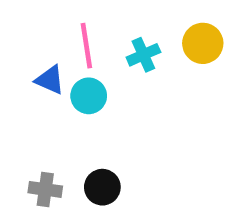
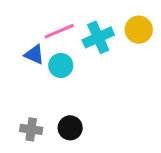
pink line: (86, 46) -> (59, 31), turned 76
cyan cross: (143, 55) -> (98, 37), size x1.4

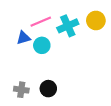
blue triangle: (34, 55) -> (23, 38), turned -40

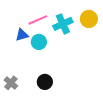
gray cross: (21, 90) -> (11, 83), moved, turned 32

